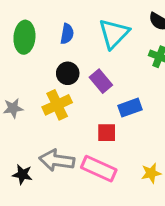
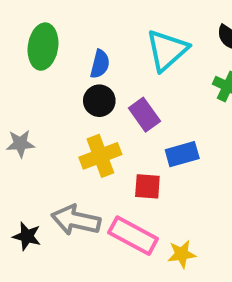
blue semicircle: (67, 34) -> (100, 64), moved
yellow cross: (57, 105) -> (100, 156), moved
yellow star: (151, 173) -> (182, 254), moved

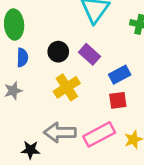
blue semicircle: (100, 64) -> (22, 58), moved
red square: (147, 186) -> (118, 100), moved
pink rectangle: (133, 236) -> (99, 134), turned -44

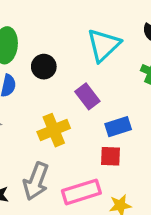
black circle: (58, 52) -> (44, 67), moved
gray arrow: (60, 132) -> (36, 181), turned -80

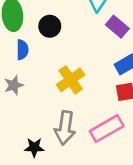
purple rectangle: (87, 96) -> (117, 27), moved

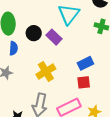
purple rectangle: (117, 27) -> (54, 37), moved

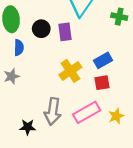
purple rectangle: (54, 37) -> (65, 32), turned 42
yellow cross: (46, 72) -> (70, 71), moved

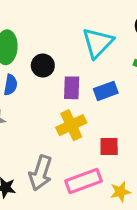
purple rectangle: (65, 32) -> (72, 88), moved
blue rectangle: (103, 60) -> (106, 91), moved

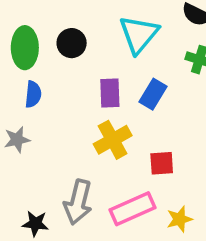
black circle: (43, 66) -> (72, 43), moved
blue rectangle: (106, 91) -> (153, 94), turned -35

